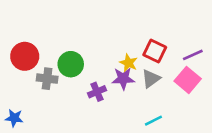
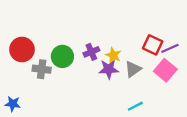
red square: (155, 51) -> (153, 45), moved
purple cross: (97, 92) -> (91, 52), moved

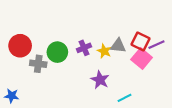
purple star: (109, 69) -> (100, 80), moved, turned 30
gray triangle: (133, 69) -> (118, 46), moved, turned 42
pink square: (165, 70) -> (142, 58), moved

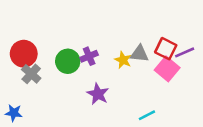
purple cross: (84, 48) -> (89, 56), moved
gray cross: (38, 64) -> (31, 74), moved, turned 35
purple star: (100, 80) -> (98, 94), moved

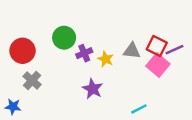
yellow star: (123, 60) -> (106, 59), moved
green circle: (68, 61) -> (64, 38), moved
gray cross: (31, 74) -> (32, 80), moved

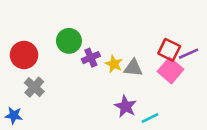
gray triangle: (132, 51) -> (133, 68), moved
purple star: (93, 89) -> (126, 106), moved

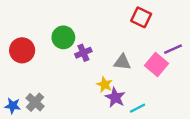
red square: (169, 50) -> (141, 17), moved
yellow star: (114, 64) -> (105, 85), moved
gray cross: (34, 87) -> (35, 102), moved

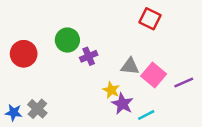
purple line: (173, 49) -> (184, 83), moved
pink square: (156, 64) -> (154, 75), moved

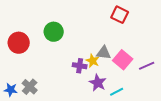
purple cross: (89, 56) -> (80, 66), moved, turned 32
yellow star: (111, 90) -> (93, 61), moved

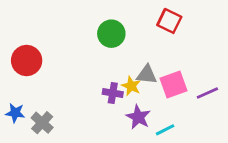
green circle: (54, 32) -> (111, 34), moved
pink square: (123, 60) -> (174, 85), turned 30
blue star: (11, 90) -> (15, 113), moved

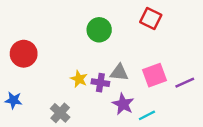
gray triangle: (147, 75) -> (119, 73), moved
yellow star: (131, 86) -> (79, 79), moved
gray cross: (42, 123) -> (60, 113), moved

